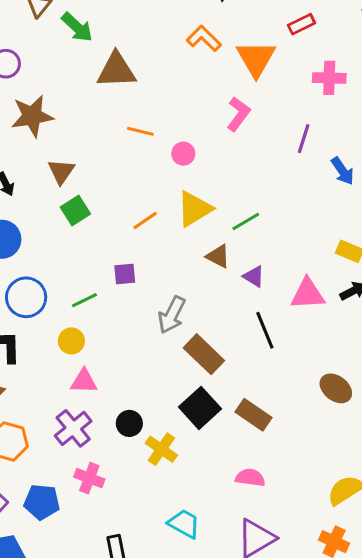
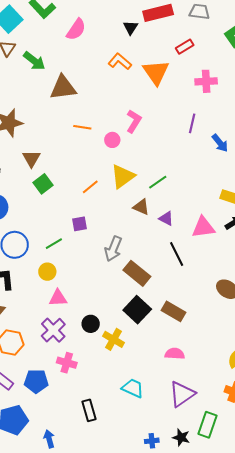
pink L-shape: (238, 114) -> (134, 121), moved

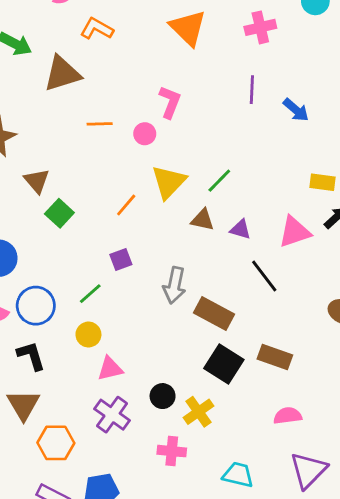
orange L-shape: (120, 62) -> (97, 29), moved
yellow cross: (113, 339) -> (199, 412), turned 35
pink cross: (67, 363) -> (172, 451), moved

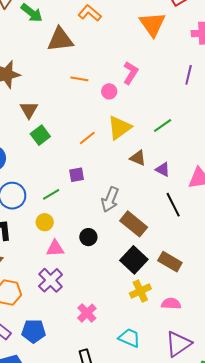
green line: (219, 181) -> (163, 125), moved
black circle: (163, 396) -> (88, 237), moved
yellow cross: (199, 412) -> (140, 291), moved
pink cross: (172, 451) -> (87, 313), turned 30

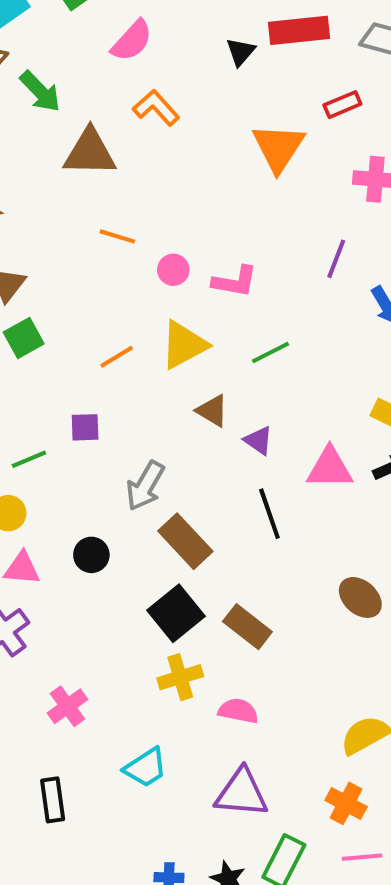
pink L-shape: (131, 73) -> (235, 282), moved, turned 60
cyan trapezoid: (129, 338) -> (145, 768), turned 115
purple triangle: (178, 344) -> (242, 793), turned 32

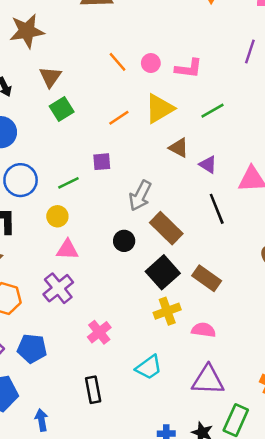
orange line: (117, 236) -> (118, 62), moved, turned 35
black circle: (91, 555) -> (124, 241), moved

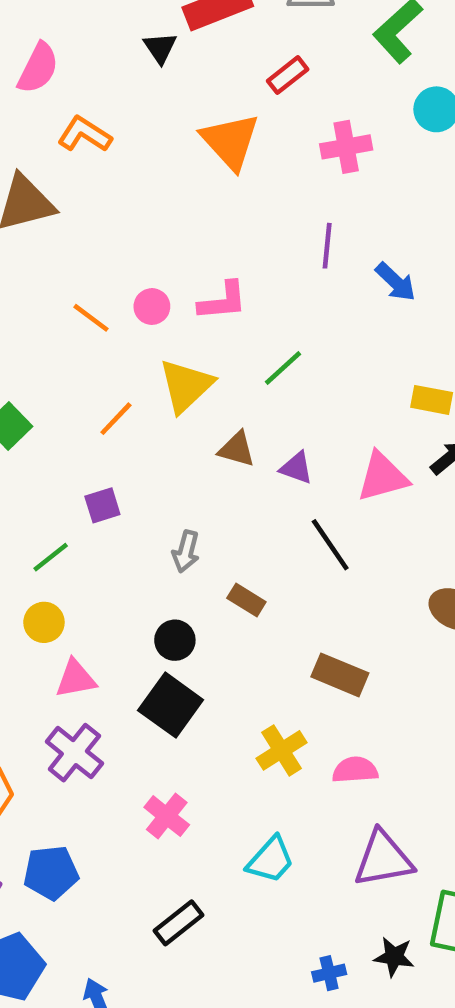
gray arrow: (140, 196) -> (186, 551), size x0.7
brown rectangle: (166, 228) -> (246, 600), size x0.6
black square: (163, 272) -> (171, 705), moved
black rectangle: (93, 390) -> (178, 923), turned 75

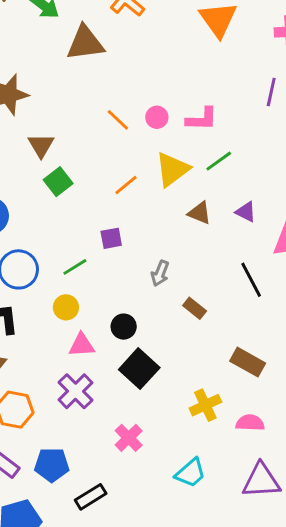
green line: (283, 368) -> (219, 161), moved
purple triangle: (296, 468) -> (246, 212), moved
black circle: (175, 640) -> (124, 327), moved
black rectangle: (178, 923) -> (91, 497), moved

